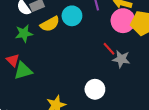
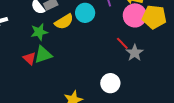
gray star: (121, 59) -> (135, 53), turned 30
green triangle: (23, 71) -> (43, 55), moved

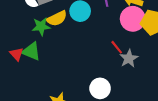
green star: (39, 32) -> (41, 26), moved
green triangle: (43, 55) -> (31, 51), turned 36

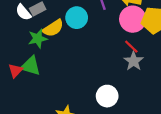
red line: (117, 47) -> (131, 47), moved
red triangle: (17, 54) -> (15, 71), turned 32

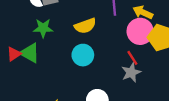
cyan circle: (77, 18) -> (83, 55), moved
yellow semicircle: (53, 28) -> (85, 26), moved

